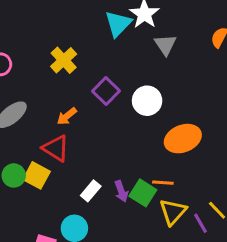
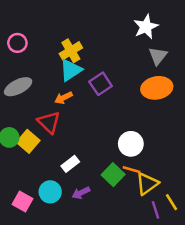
cyan triangle: (118, 24) -> (71, 70), moved
white circle: (147, 101) -> (131, 144), moved
orange ellipse: (183, 139) -> (157, 88), moved
purple arrow: (121, 191) -> (81, 193), moved, turned 72
yellow triangle: (173, 212) -> (147, 184), moved

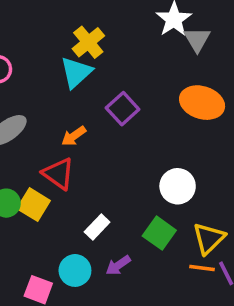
yellow cross: (71, 51) -> (88, 42), moved
gray triangle: (158, 56) -> (197, 39), moved
cyan triangle: (71, 70) -> (76, 72), moved
orange ellipse: (157, 88) -> (202, 103), turned 36
orange line: (131, 170) -> (202, 268), moved

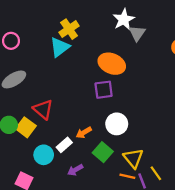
orange ellipse: (202, 103) -> (112, 64), moved
purple square: (123, 109) -> (104, 90), moved, turned 30
orange arrow: (74, 136) -> (84, 133), moved
yellow triangle: (209, 238) -> (133, 158), turned -30
cyan circle: (75, 270) -> (44, 155), moved

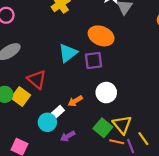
cyan triangle: (60, 47) -> (68, 53), moved
green square: (103, 152) -> (103, 128), moved
cyan circle: (44, 155) -> (47, 122), moved

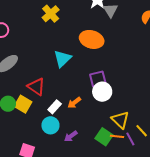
purple square: (94, 60) -> (98, 79), moved
white rectangle: (57, 113) -> (55, 107), moved
green square: (103, 128) -> (104, 137), moved

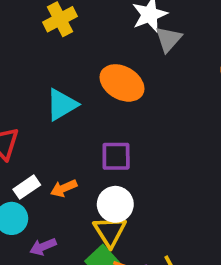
white circle: (102, 92) -> (115, 204), moved
yellow triangle: (120, 120) -> (110, 231), moved

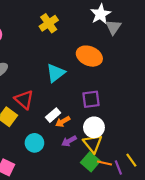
white rectangle: (27, 187) -> (53, 115), moved
purple arrow: (43, 247) -> (69, 141), moved

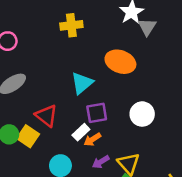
yellow cross: (49, 23) -> (71, 25), turned 30
purple square: (91, 99) -> (97, 113), moved
white circle: (94, 127) -> (142, 114), moved

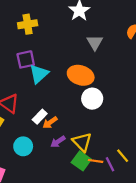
gray triangle: (147, 27) -> (95, 42), moved
orange ellipse: (120, 62) -> (81, 75), moved
purple square: (97, 113) -> (26, 59), moved

